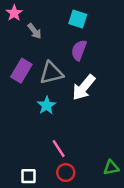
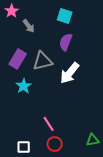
cyan star: (47, 105) -> (24, 86), moved

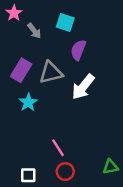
cyan square: (65, 16) -> (65, 23), moved

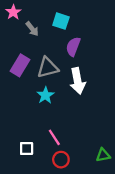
white arrow: (83, 87) -> (78, 81), turned -50
cyan star: (28, 102) -> (45, 95), moved
white square: (28, 175) -> (27, 148), moved

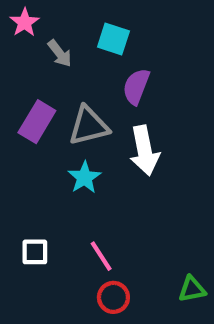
white square: (27, 148) -> (35, 252), moved

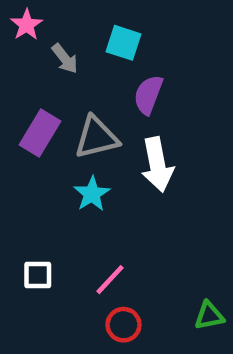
pink line: (101, 256) -> (110, 280), turned 76

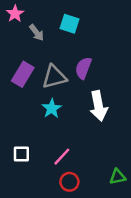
purple semicircle: (148, 95) -> (83, 68), moved
white arrow: (157, 165) -> (99, 106), moved

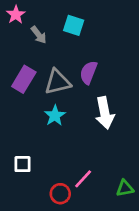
pink line: (62, 157) -> (83, 179), moved
red circle: (69, 182) -> (60, 194), moved

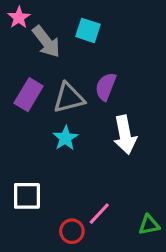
gray arrow: (39, 35) -> (46, 42), size x1.5
white square: (23, 164) -> (27, 196), size x1.4

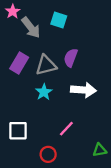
white arrow: (125, 135) -> (84, 90), turned -75
pink line: (99, 214) -> (66, 129), moved

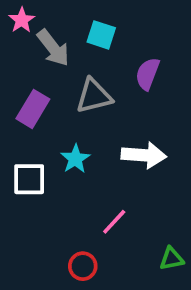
purple semicircle: (71, 58) -> (147, 74), moved
gray triangle: (46, 65) -> (94, 96), moved
white square: (18, 131) -> (29, 179), moved

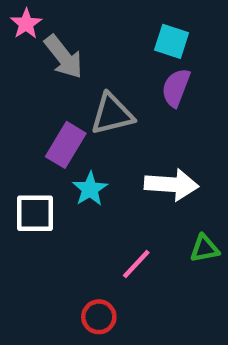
cyan square: (101, 35) -> (172, 41), moved
purple rectangle: (33, 109) -> (66, 145), moved
green triangle: (172, 259) -> (205, 248), moved

